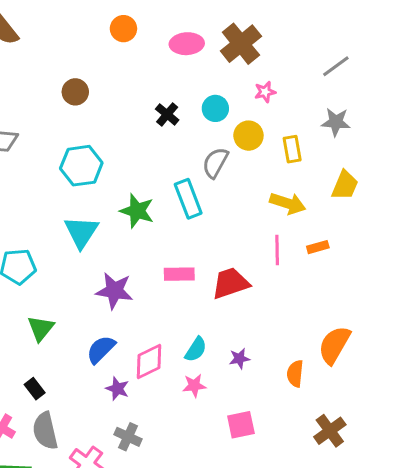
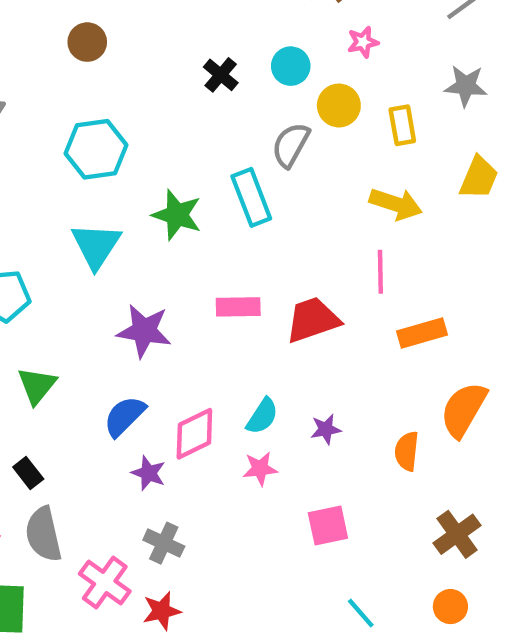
orange rectangle: (318, 247) -> (422, 333), moved, size x1.5

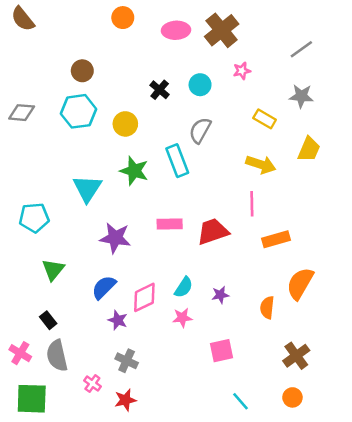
yellow circle: (339, 105) -> (125, 124), moved
yellow rectangle: (402, 125) -> (265, 119), turned -50
cyan hexagon: (96, 149) -> (78, 111), moved
pink cross: (105, 582) -> (92, 384), size x0.6

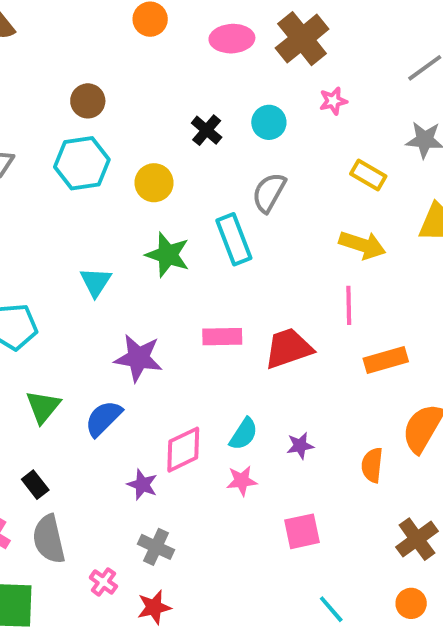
cyan triangle: (87, 189) -> (96, 282), size x0.7
blue semicircle: (104, 287) -> (103, 418), moved

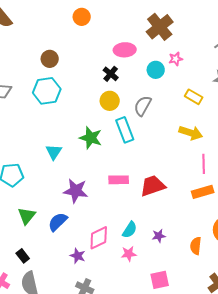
pink ellipse: (232, 39) -> (125, 50), moved
cyan circle: (269, 122) -> (156, 70), moved
yellow circle: (154, 183) -> (110, 101), moved
pink line: (349, 305) -> (204, 164), moved

